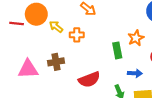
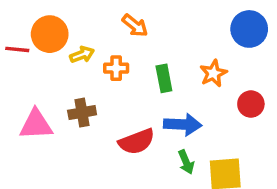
yellow arrow: (56, 27) -> (82, 55), turned 120
green rectangle: (117, 50) -> (164, 78), moved
blue arrow: (135, 73) -> (183, 124), moved, size x1.5

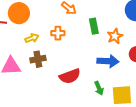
yellow arrow: (82, 55) -> (32, 38), moved
green rectangle: (164, 78) -> (94, 26), moved
blue arrow: (183, 124) -> (108, 61), moved

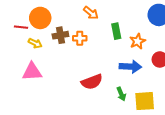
yellow arrow: (32, 38) -> (35, 43), moved, turned 48
brown cross: (38, 59) -> (60, 35), moved

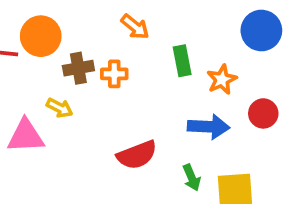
yellow arrow: (35, 43) -> (60, 108), moved

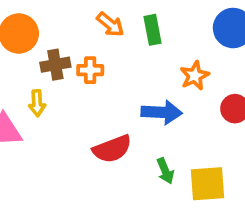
green rectangle: (182, 61) -> (152, 30), moved
yellow arrow: (60, 108) -> (37, 103), turned 60
blue arrow: (209, 127) -> (162, 112), moved

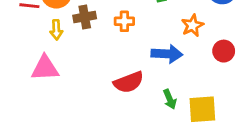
orange cross: (90, 70) -> (124, 21), moved
yellow arrow: (37, 103) -> (56, 30), moved

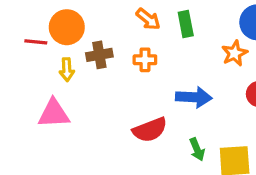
orange star: (192, 26) -> (235, 53), moved

